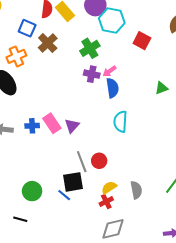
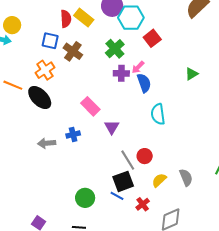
red square: (142, 41) -> (152, 38), moved, turned 36
pink rectangle: (52, 123) -> (90, 106), moved
red cross: (106, 201) -> (143, 204), moved

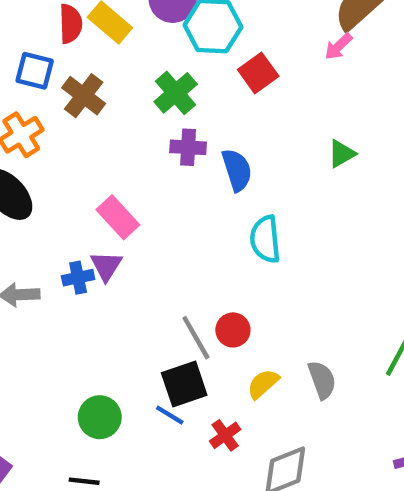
pink arrow: (138, 67) -> (338, 46), moved
purple triangle: (112, 127) -> (106, 266), moved

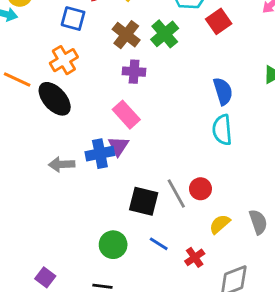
brown cross: (84, 96) -> (126, 35), moved
purple cross: (188, 147) -> (134, 72), moved
blue semicircle: (237, 170) -> (223, 91), moved
blue cross: (78, 278) -> (100, 154), size x1.4
black square: (184, 384) -> (144, 201), moved, turned 32

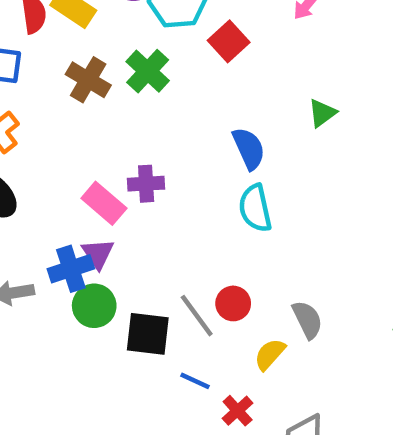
purple cross: (134, 72) -> (146, 184), moved
gray semicircle: (258, 222) -> (307, 320), moved
blue line: (159, 244) -> (195, 381), moved
green circle: (113, 245) -> (94, 306), moved

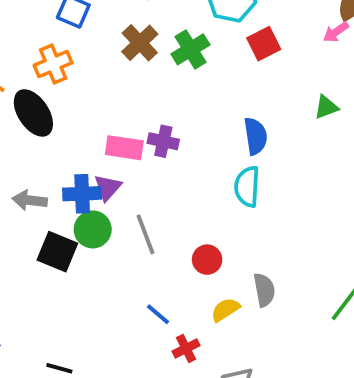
green triangle: (322, 113) -> (326, 107), moved
pink rectangle: (104, 203) -> (124, 148), turned -48
gray line: (197, 316) -> (145, 234), moved
black square: (148, 334) -> (57, 252), moved

